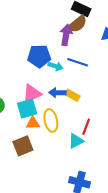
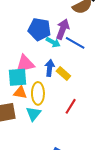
purple arrow: (66, 35) -> (63, 29), moved
blue arrow: (57, 93) -> (50, 68), turned 84
cyan triangle: (76, 141) -> (33, 114), moved, turned -35

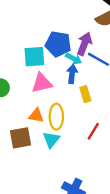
blue arrow: (50, 68) -> (72, 74), moved
yellow rectangle: (63, 74) -> (85, 94), turned 32
cyan square: (18, 77) -> (34, 57), moved

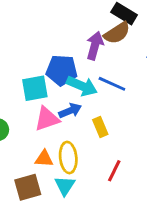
purple arrow: (84, 44) -> (95, 46), moved
cyan arrow: (74, 59) -> (82, 86), size x1.5
blue arrow: (72, 74) -> (70, 111), moved, turned 66

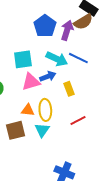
blue pentagon: (62, 70) -> (45, 26), moved, turned 30
red line: (114, 171) -> (78, 121), turned 35

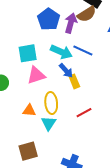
blue arrow: (48, 76) -> (66, 71), moved, turned 70
orange triangle: (28, 110) -> (29, 110), moved
brown square: (16, 130) -> (28, 151), moved

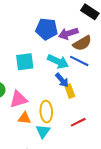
brown semicircle: (87, 14) -> (82, 43), moved
blue pentagon: (49, 19) -> (47, 29), turned -30
purple arrow: (71, 23) -> (68, 34), turned -126
pink triangle: (36, 75) -> (18, 99), moved

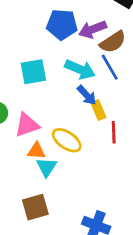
blue line: (79, 61) -> (110, 67), turned 36
yellow ellipse: (46, 112) -> (67, 140), turned -50
red line: (78, 122) -> (114, 132), moved, turned -63
cyan triangle: (43, 131) -> (47, 167), moved

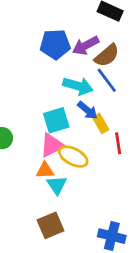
cyan square: (33, 72) -> (56, 120), moved
pink triangle: (27, 125) -> (52, 145), moved

